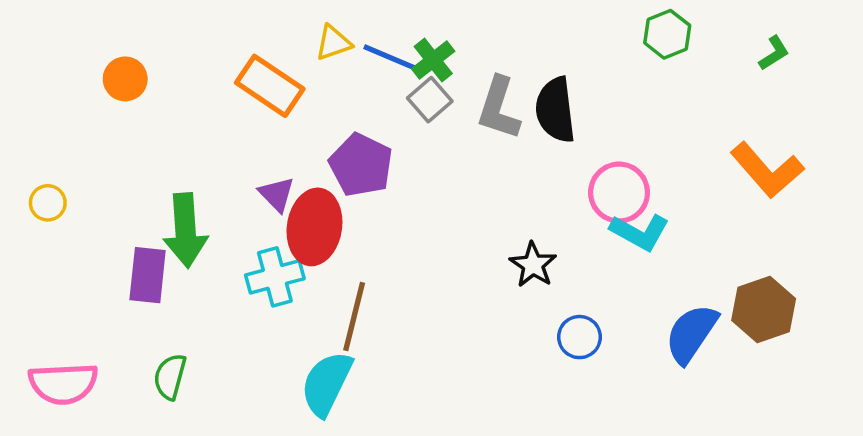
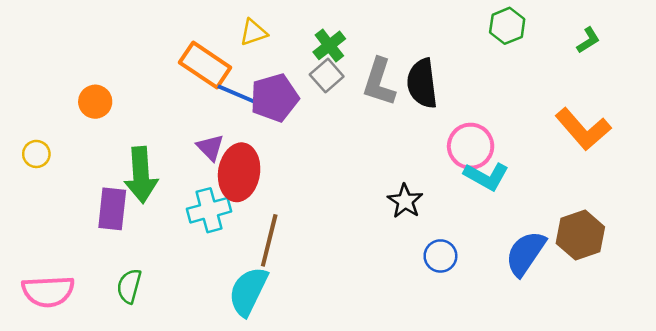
blue line: (392, 58) -> (239, 95), moved
orange circle: (125, 79) -> (95, 102), moved
purple pentagon: (361, 165) -> (274, 98), moved, turned 30

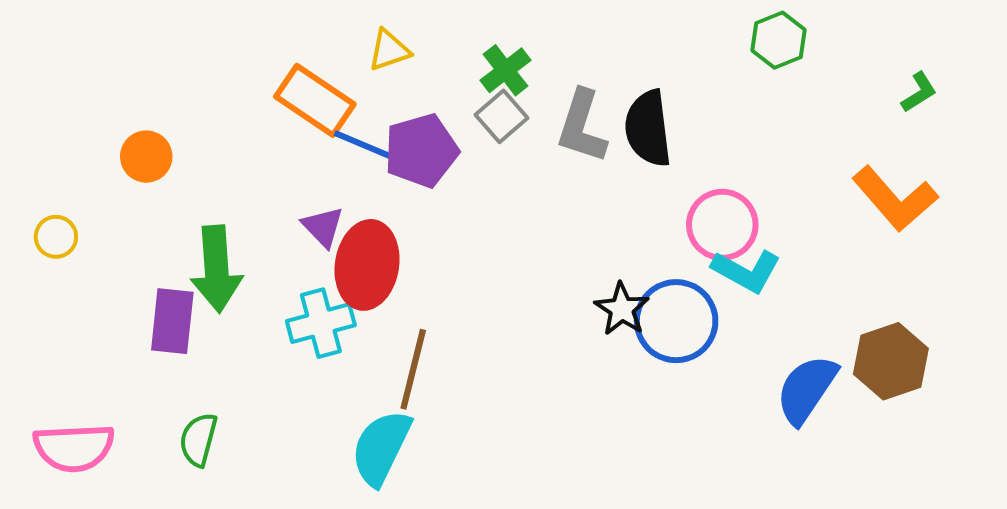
green L-shape: (588, 40) -> (919, 92), moved
blue circle: (440, 256) -> (676, 321), moved, size x1.6

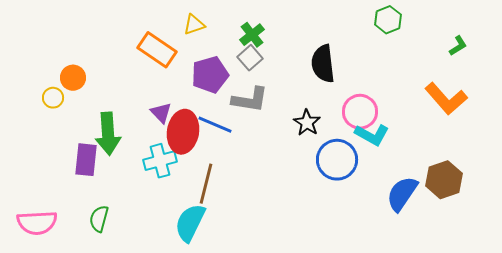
gray L-shape: (582, 126) -> (250, 100), moved, turned -99
blue line: (367, 146) -> (215, 125), moved
yellow circle: (56, 237) -> (53, 98), moved
black star: (622, 309) -> (307, 123), moved

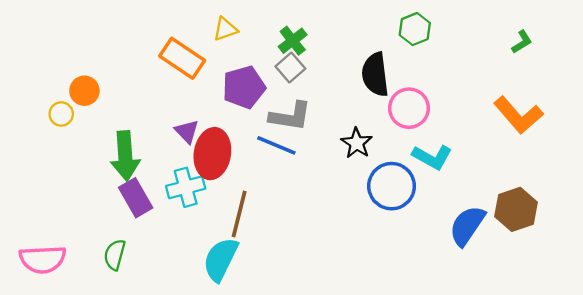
green hexagon: (388, 20) -> (415, 29), moved
green L-shape: (458, 46) -> (522, 42), moved
pink circle: (360, 112) -> (409, 108), moved
blue line: (215, 125) -> (276, 145), moved
purple rectangle: (86, 160) -> (136, 198), moved, turned -36

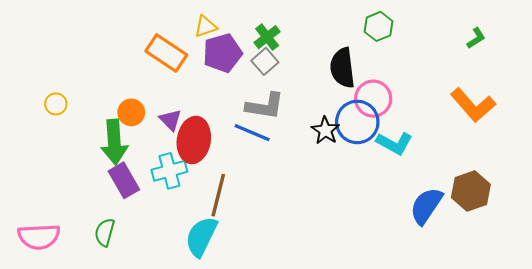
purple pentagon: (244, 87) -> (222, 53), moved
orange circle: (84, 91) -> (131, 112), moved
blue circle: (392, 186) -> (357, 122), moved

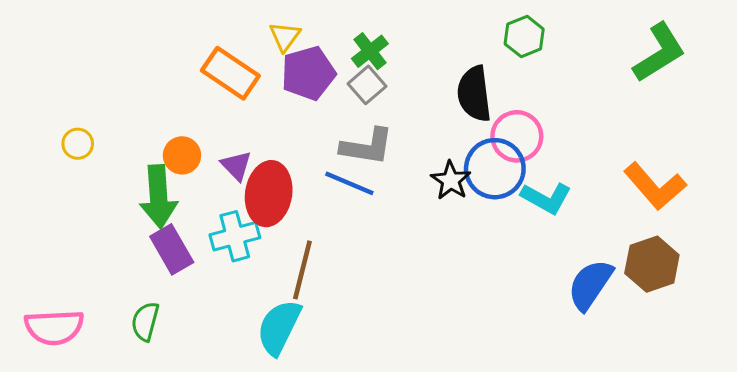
yellow triangle: (206, 26) -> (285, 36), turned -35
green L-shape: (476, 38) -> (659, 53), size x2.0
orange L-shape: (473, 105) -> (655, 186), moved

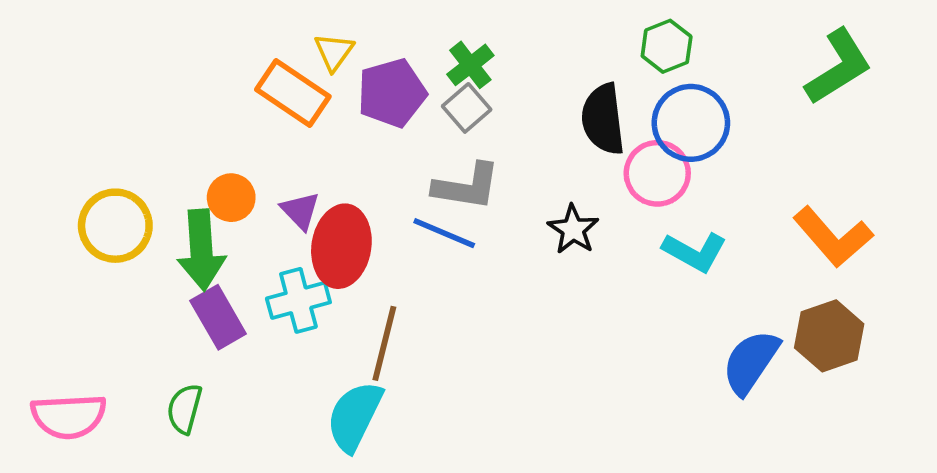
yellow triangle: (285, 36) -> (334, 52), moved
yellow circle: (78, 144) -> (115, 226), moved, size x1.8
blue circle: (495, 169) -> (691, 123), moved

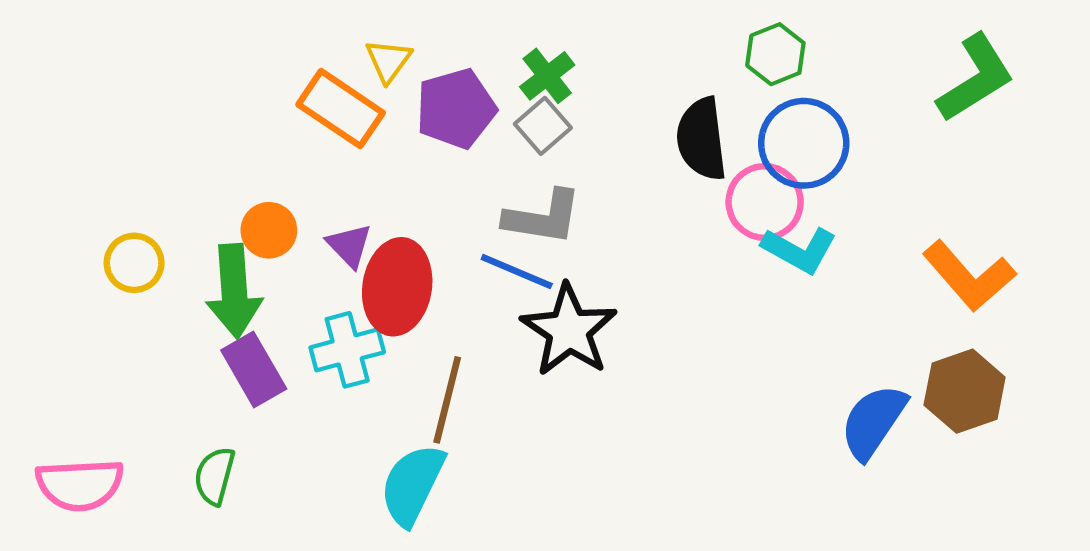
yellow circle: (115, 226) -> (134, 263), size x0.7
black star: (573, 229) -> (569, 330), moved, size x1.6
cyan L-shape: (695, 252) -> (799, 250), moved

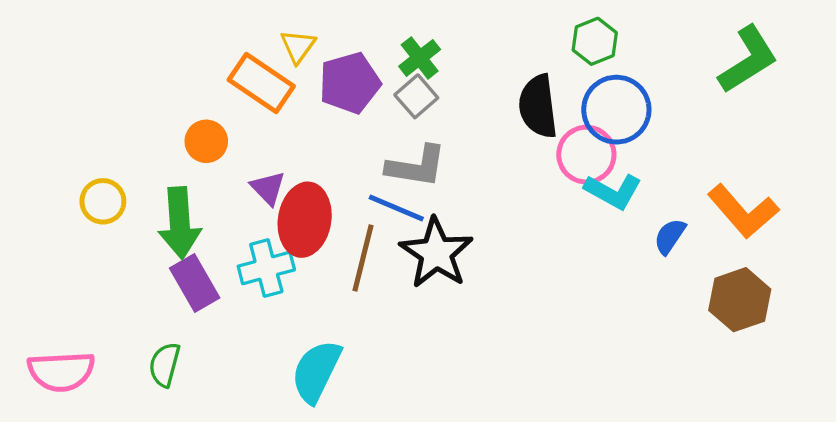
orange circle: (269, 230) -> (206, 141), moved
brown line: (447, 400) -> (363, 258), moved
blue semicircle: (873, 422) -> (670, 236), moved, size x0.6

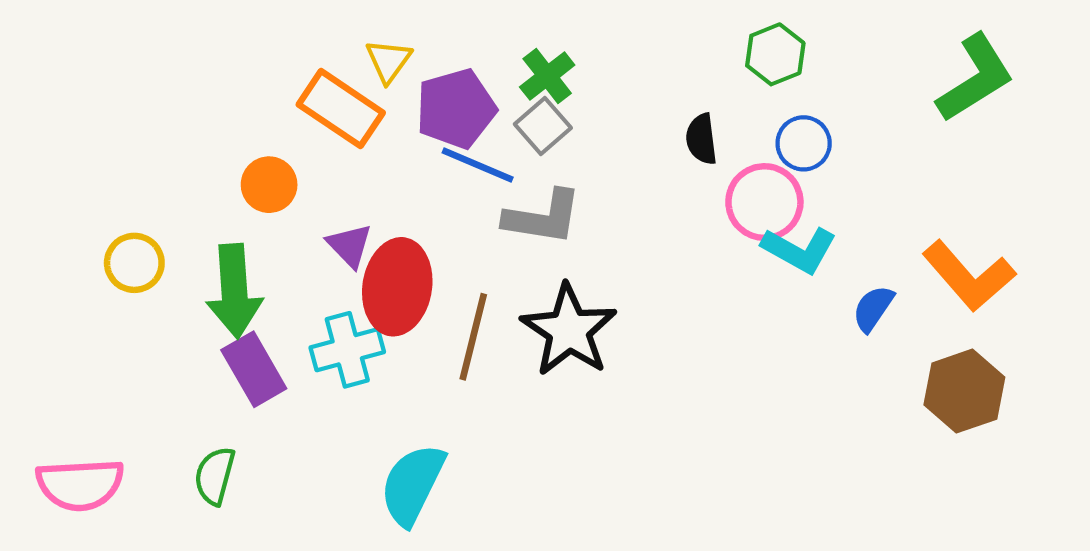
black semicircle: (538, 106) -> (701, 139), size x0.6
blue circle: (616, 110) -> (804, 143), size x0.6
blue line: (396, 208) -> (478, 165), moved

